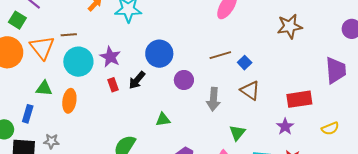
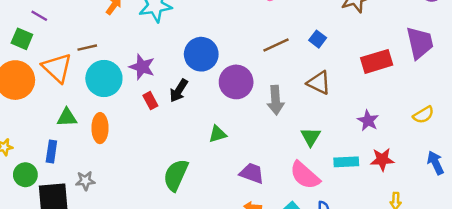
blue square: (245, 63) -> (318, 39), moved
purple circle: (184, 80) -> (236, 82), size x1.4
red rectangle: (299, 99) -> (377, 61), moved

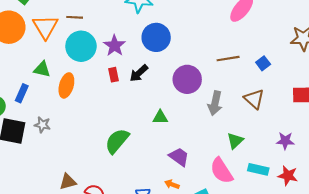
blue circle: (201, 54) -> (156, 37), moved
purple star: (368, 121) -> (285, 141), turned 30

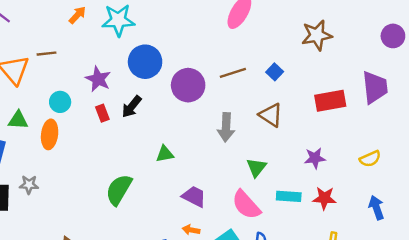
cyan circle: (81, 46) -> (60, 102), moved, size x0.6
purple circle: (187, 79) -> (188, 85), moved

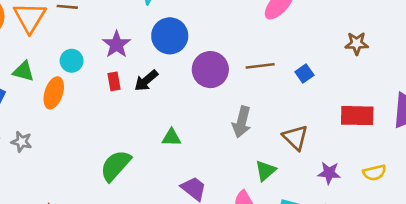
brown star: (317, 35) -> (357, 43), size x0.7
brown triangle: (271, 115) -> (295, 138), moved
yellow semicircle: (370, 159) -> (374, 173), moved

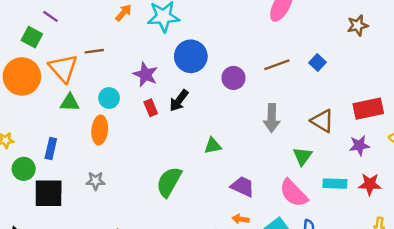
purple circle: (210, 70) -> (233, 78), size x0.7
green triangle: (23, 71) -> (70, 103), moved
red rectangle: (357, 116) -> (368, 109), moved
gray star: (22, 142) -> (96, 181), moved

